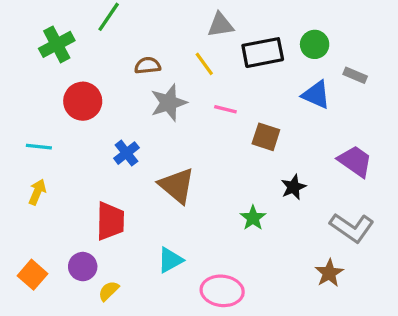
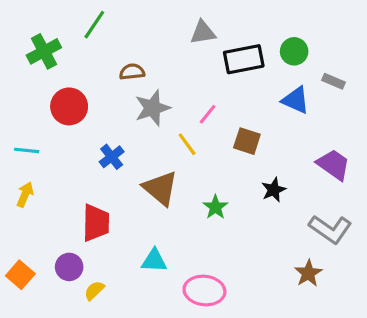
yellow line: (204, 64) -> (187, 144), moved
pink line: (225, 109) -> (208, 114), turned -65
green star: (253, 218) -> (215, 207), moved
cyan triangle: (170, 260) -> (154, 261), turned 32

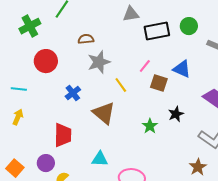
blue triangle: (296, 100) -> (182, 69), moved
pink line: (208, 114) -> (145, 66), moved
green star: (215, 207) -> (150, 126), moved

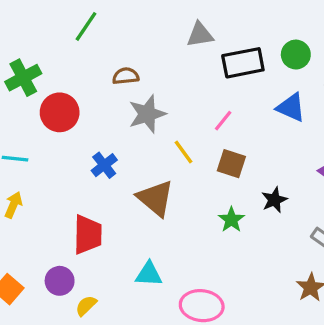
green cross: (30, 26) -> (23, 78), moved
blue triangle: (182, 69) -> (291, 107), moved
brown square: (159, 83) -> (231, 164), moved

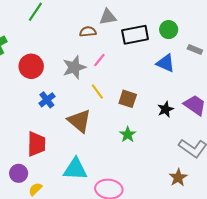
brown semicircle: (126, 76) -> (88, 32), moved
red circle: (60, 112) -> (31, 66), moved
pink line: (223, 121) -> (99, 60), moved
black star: (274, 200) -> (165, 109), moved
cyan triangle: (149, 274) -> (75, 169), size x1.4

